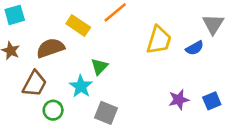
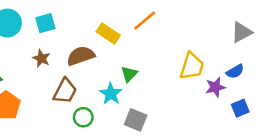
gray triangle: (213, 24) -> (242, 32), turned 30
yellow trapezoid: (159, 40) -> (192, 66), moved
blue semicircle: (195, 48) -> (235, 71), moved
purple star: (179, 100) -> (215, 87), moved

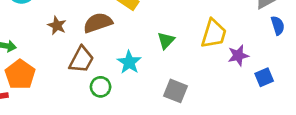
blue semicircle: (235, 71) -> (278, 25), moved, turned -78
green triangle: (129, 74) -> (166, 40), moved
gray square: (136, 120) -> (176, 91), moved

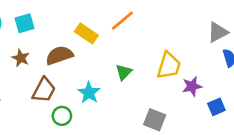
gray square: (176, 91) -> (155, 120), moved

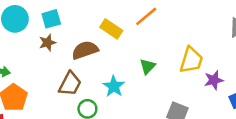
brown star: (21, 58) -> (47, 43), moved, turned 30

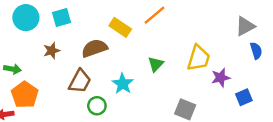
brown star: (47, 43) -> (52, 51), moved

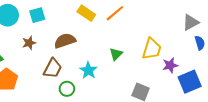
yellow rectangle: (120, 27) -> (86, 13), moved
blue square: (244, 97) -> (190, 82), size x1.6

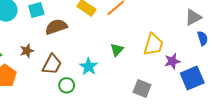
brown semicircle: (65, 41) -> (56, 27), moved
brown star: (29, 43) -> (27, 51), moved

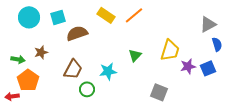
brown star: (27, 51) -> (41, 52), moved
cyan star: (89, 67) -> (108, 71), turned 30
blue square: (192, 78) -> (208, 68), moved, size x0.7

